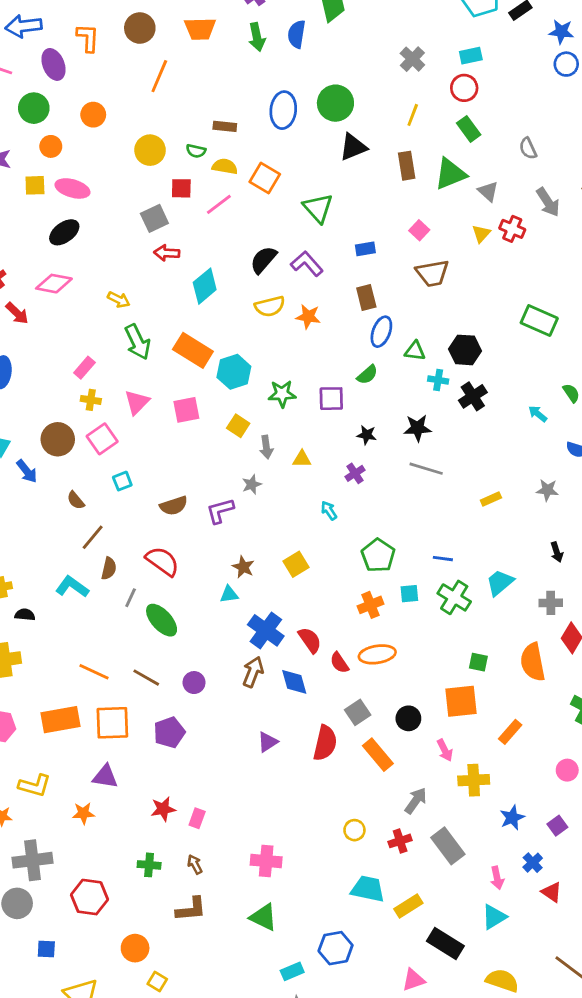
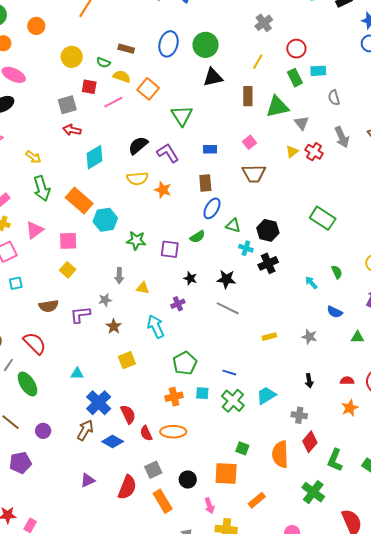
cyan rectangle: (471, 56) -> (318, 71), moved
yellow square: (238, 426) -> (68, 270), moved
cyan arrow: (329, 511) -> (156, 327), size x1.6
brown star: (243, 567) -> (114, 326), moved
blue diamond: (294, 682) -> (113, 442), turned -55

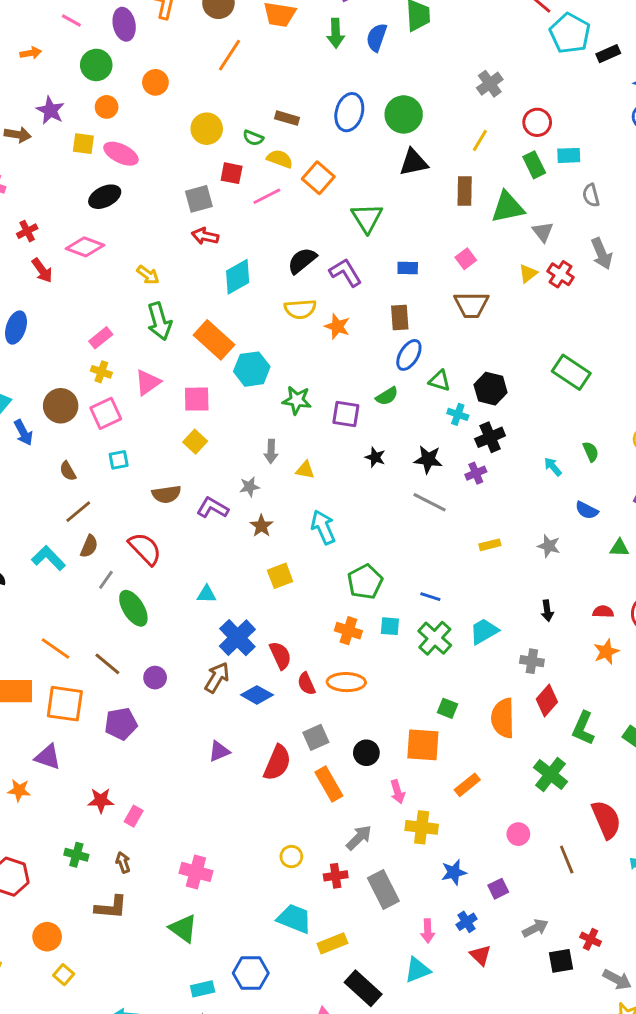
purple cross: (178, 304) -> (476, 473), moved
purple L-shape: (80, 315) -> (213, 508), turned 35
orange cross: (174, 397) -> (348, 631), turned 30

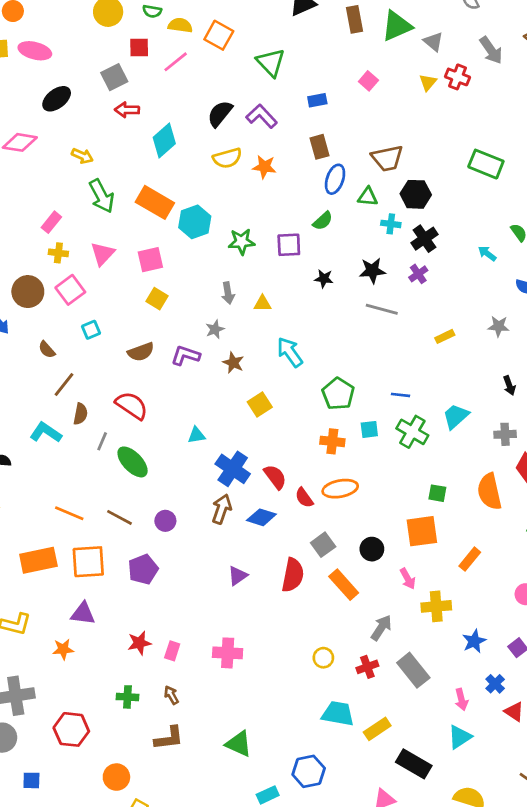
black ellipse: (105, 197) -> (57, 99), moved
brown trapezoid: (471, 305) -> (387, 158), moved
pink cross: (196, 872) -> (228, 653), moved

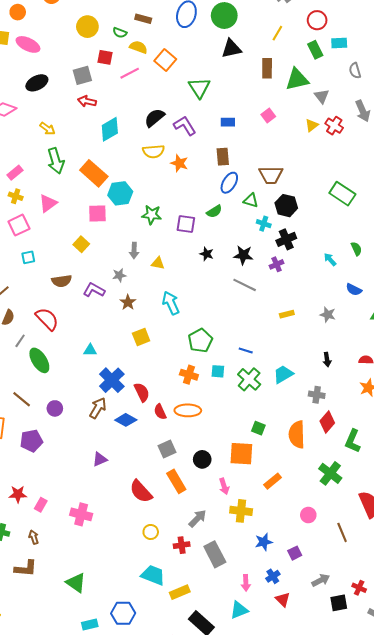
pink square: (150, 260) -> (97, 213), moved
red semicircle: (293, 575) -> (141, 491), moved, turned 115

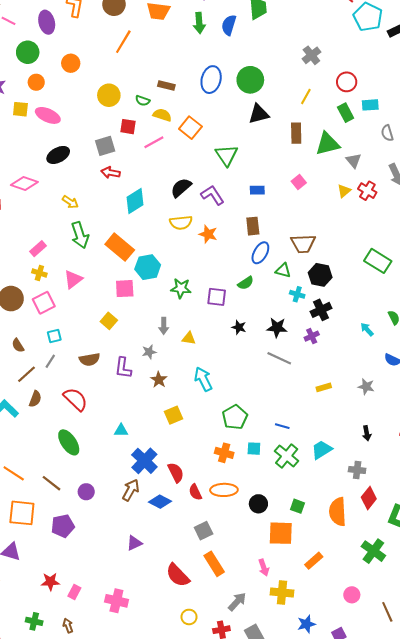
purple L-shape: (94, 290) -> (123, 368), turned -110
gray line: (20, 341) -> (50, 361), moved
black circle: (202, 459) -> (258, 504), moved

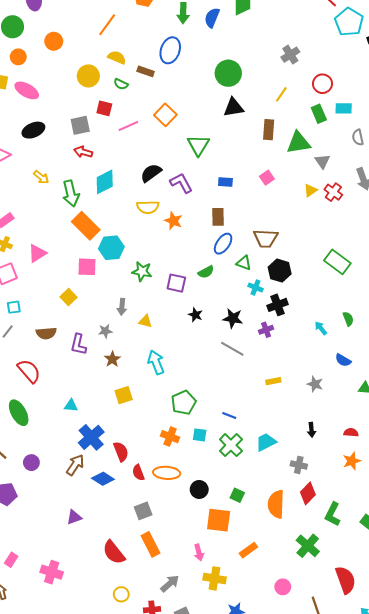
blue ellipse: (211, 80) -> (170, 50), moved
yellow semicircle: (162, 115) -> (117, 57), moved
green arrow: (80, 235) -> (71, 193), moved

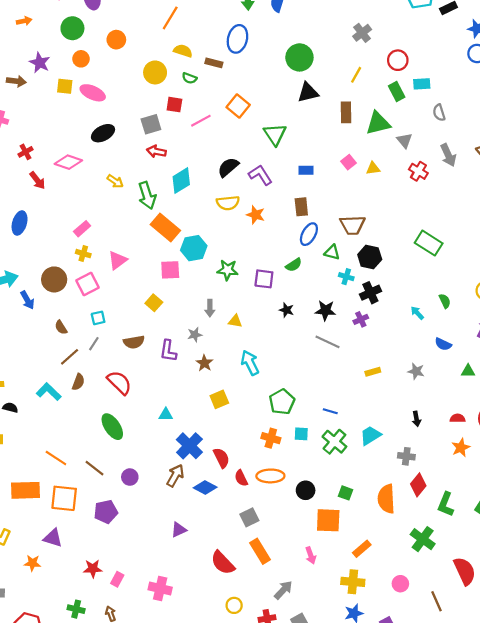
yellow triangle: (310, 190) -> (373, 168), moved, turned 32
yellow cross: (215, 578) -> (353, 582), moved

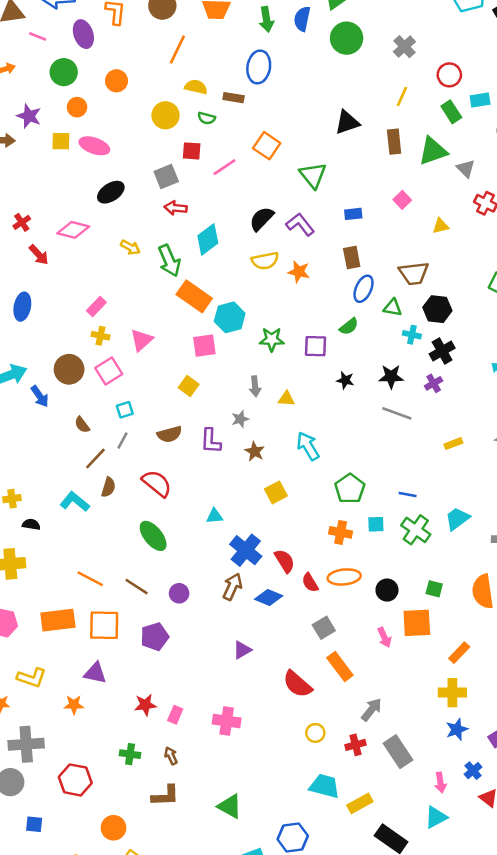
green circle: (299, 57) -> (347, 38), moved
yellow triangle: (373, 168) -> (441, 226), moved
pink arrow: (311, 555) -> (384, 637), moved

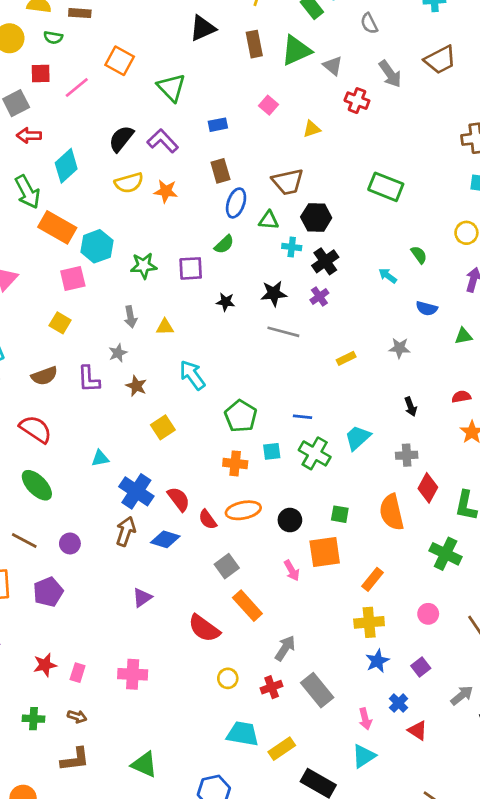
brown arrow: (171, 756) -> (77, 717), turned 138

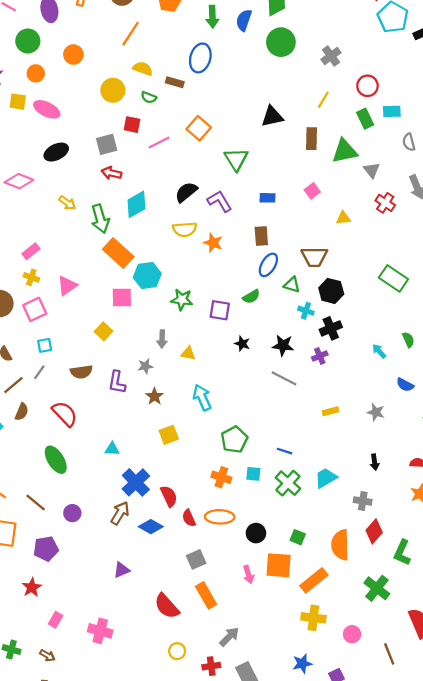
orange rectangle: (372, 579) -> (314, 580), moved, size x1.4
yellow cross: (369, 622) -> (313, 618), moved
red star: (45, 665) -> (32, 587), moved, turned -30

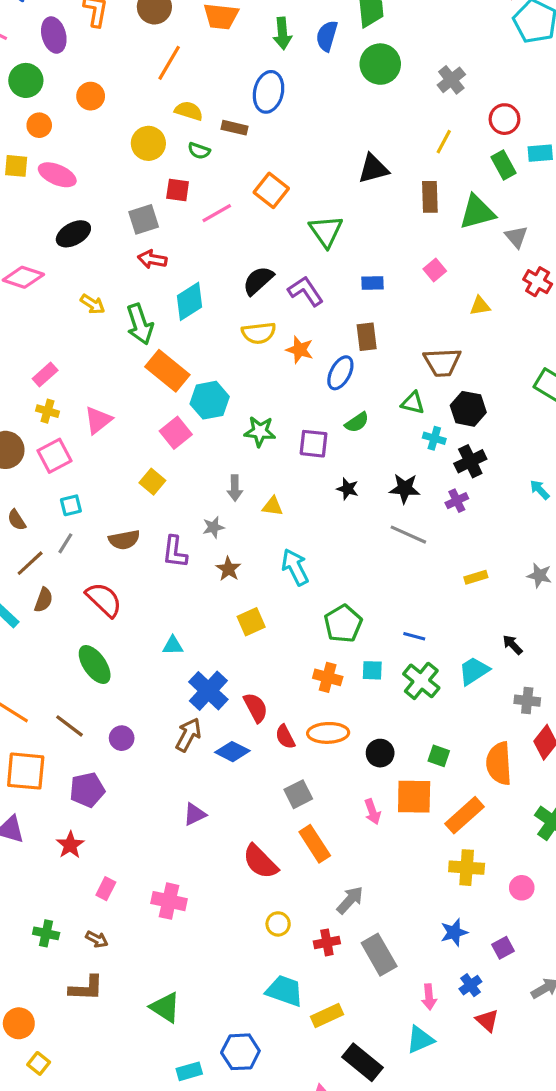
blue ellipse: (268, 265) -> (340, 373), moved
pink square: (122, 298) -> (176, 433), turned -35
black arrow: (375, 462) -> (513, 645), moved, turned 147

